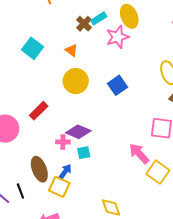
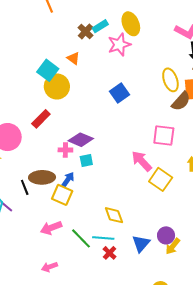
cyan square: (32, 48) -> (48, 70), moved
yellow circle: (76, 81) -> (57, 86), moved
brown ellipse: (39, 169) -> (42, 177), turned -70
black line: (20, 191) -> (25, 187), moved

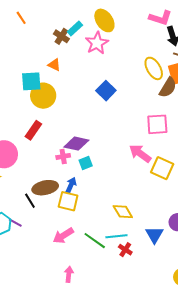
cyan square: (48, 70) -> (31, 81), turned -30
pink arrow: (49, 267) -> (69, 274), turned 126

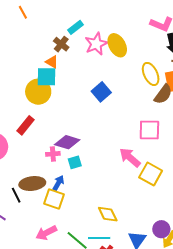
yellow ellipse: (104, 20) -> (117, 45), moved
brown cross: (61, 36) -> (61, 44), moved
cyan square: (31, 81) -> (47, 77), moved

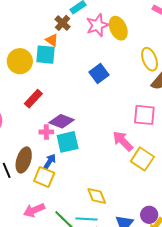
yellow circle: (38, 92) -> (20, 61), moved
red rectangle: (26, 125) -> (33, 99), moved
cyan square: (75, 162) -> (68, 142), size x1.6
brown ellipse: (32, 184) -> (24, 160), turned -70

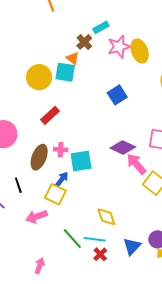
purple diamond: (61, 121) -> (123, 148), moved
brown ellipse: (24, 160) -> (39, 157), moved
pink arrow: (34, 210) -> (36, 217), moved

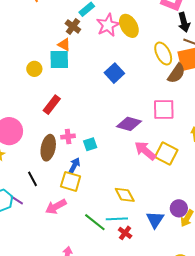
yellow circle: (39, 77) -> (34, 69), size x0.6
cyan square: (81, 161) -> (90, 144), size x0.6
pink arrow: (136, 164) -> (145, 151), moved

